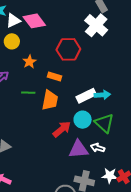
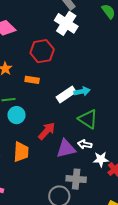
orange trapezoid: (50, 100) -> (21, 152), moved
cyan circle: (83, 120) -> (17, 115), moved
white star: (110, 176) -> (101, 159), moved

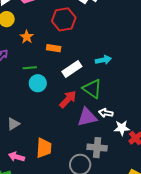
white rectangle: (66, 95) -> (72, 69), moved
green triangle: (88, 119) -> (92, 89), moved
orange trapezoid: (21, 152) -> (44, 148), moved

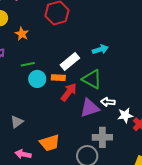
orange rectangle: (54, 48) -> (58, 78), moved
orange trapezoid: (44, 148) -> (50, 143), turned 75

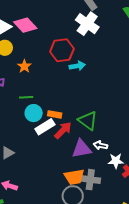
cyan arrow: (100, 49) -> (77, 66), moved
white rectangle: (70, 62) -> (45, 127), moved
orange trapezoid: (50, 143) -> (74, 177), moved

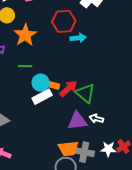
orange star: (24, 66) -> (25, 35), size x1.6
cyan circle: (34, 113) -> (41, 83), moved
red arrow: (63, 130) -> (68, 89), moved
white star: (116, 161) -> (108, 149), moved

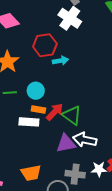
cyan circle: (41, 83) -> (36, 91), moved
white rectangle: (42, 97) -> (29, 122), turned 36
white arrow: (96, 119) -> (85, 140), size x1.6
orange trapezoid: (68, 149) -> (31, 173), moved

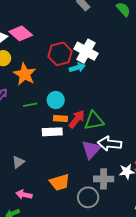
white cross: (70, 18) -> (86, 51), moved
green triangle: (72, 115) -> (94, 121), turned -40
purple triangle: (66, 144) -> (91, 149), turned -30

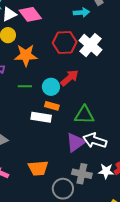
cyan arrow: (77, 68) -> (81, 12), moved
orange star: (25, 74) -> (26, 55), turned 30
red arrow: (77, 119) -> (70, 78), moved

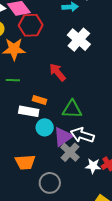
red hexagon: (65, 43) -> (31, 25), moved
red arrow: (70, 78) -> (58, 72), turned -90
cyan circle: (51, 87) -> (45, 127), moved
gray cross: (82, 174) -> (70, 152), moved, turned 30

